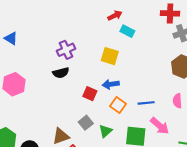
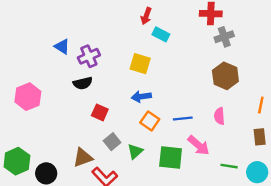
red arrow: (115, 15) -> (146, 16), turned 136
blue triangle: (11, 38) -> (62, 47), moved
red square: (90, 94) -> (100, 112), moved

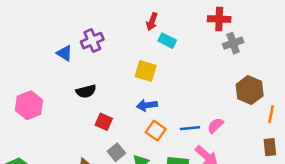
purple cross: (89, 56) -> (92, 41), moved
brown hexagon: (225, 76) -> (250, 90), moved
pink semicircle: (219, 116) -> (215, 126), moved, turned 49

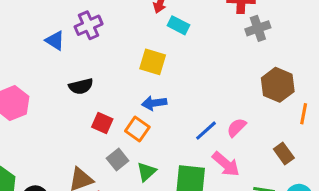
blue line: (190, 128) -> (206, 131), turned -36
orange square: (156, 131) -> (137, 129), moved
brown rectangle: (270, 147) -> (284, 153), moved, turned -30

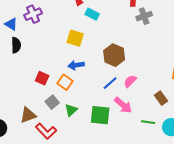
brown hexagon: (278, 85) -> (114, 55), moved
black semicircle: (81, 86) -> (16, 45), moved, turned -77

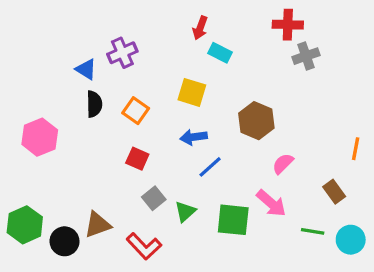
orange square: (65, 82) -> (136, 111), moved
blue line: (110, 83) -> (210, 167), moved
brown triangle: (28, 115) -> (98, 225), moved

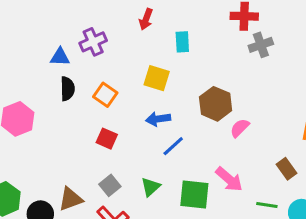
red arrow: (200, 28) -> (146, 19), moved
cyan rectangle: (220, 53) -> (182, 42), turned 60
blue triangle: (86, 69) -> (60, 57), turned -30
pink semicircle: (283, 164) -> (240, 128), moved
gray square: (154, 198) -> (110, 185), moved

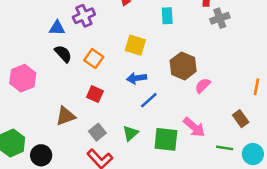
cyan rectangle: (182, 42) -> (167, 16), moved
black semicircle: (68, 89) -> (63, 54), turned -42
brown triangle: (71, 199) -> (66, 116), moved

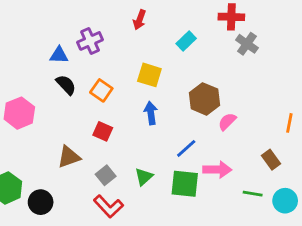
cyan rectangle: (167, 16) -> (186, 41), turned 49
gray cross: (220, 18) -> (247, 44), turned -36
blue arrow: (137, 78) -> (151, 113), turned 90
blue line: (149, 100) -> (186, 148), moved
pink arrow: (194, 127) -> (217, 170), turned -40

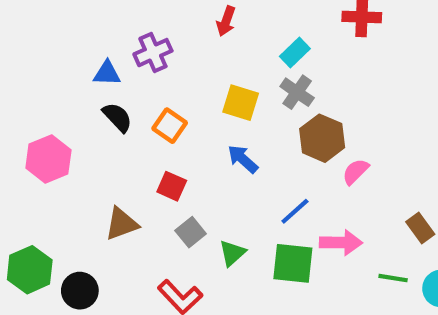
gray cross: (247, 44) -> (297, 92), moved
blue arrow: (151, 113) -> (243, 159), turned -40
gray square: (106, 175) -> (191, 232), moved

